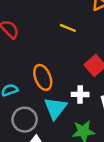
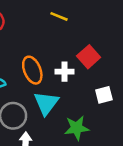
white cross: (80, 94) -> (65, 72), moved

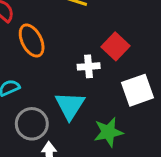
orange ellipse: (32, 70) -> (32, 41), moved
white square: (104, 95) -> (138, 90), size x1.5

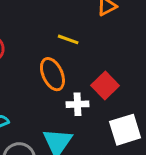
orange ellipse: (32, 41) -> (52, 74), moved

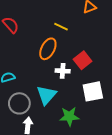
orange ellipse: (52, 74) -> (48, 49), turned 45

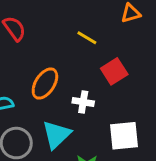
orange ellipse: (48, 49) -> (45, 84), moved
red square: (83, 60) -> (114, 71), moved

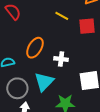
red square: (114, 71) -> (87, 26), moved, turned 30

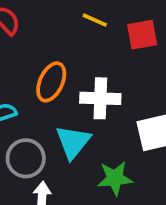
white cross: (61, 59) -> (100, 98), size x1.5

